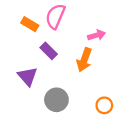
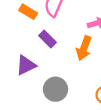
purple triangle: (28, 76) -> (26, 65), turned 45

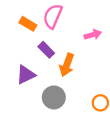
orange arrow: (84, 48) -> (67, 65), moved

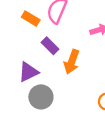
gray circle: (54, 97) -> (41, 97), moved

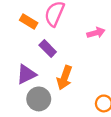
orange arrow: (72, 62) -> (65, 78), moved

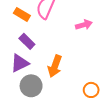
purple rectangle: (48, 48) -> (27, 41), moved

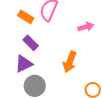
orange arrow: (55, 66) -> (70, 62), moved

